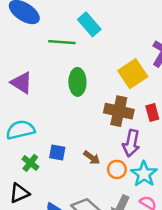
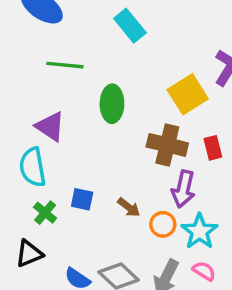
green line: (62, 42) -> (65, 65), moved
purple triangle: (21, 83) -> (50, 126), moved
cyan semicircle: (20, 130) -> (33, 167), turned -88

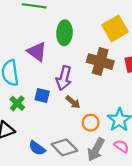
purple triangle: (50, 126) -> (37, 52), moved
purple arrow: (183, 189) -> (64, 78), moved
orange circle: (163, 224) -> (91, 123), moved

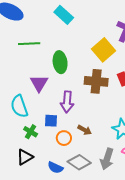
purple triangle: (37, 52) -> (39, 83), turned 36
brown arrow: (73, 102) -> (85, 130), moved
orange circle: (91, 123) -> (64, 138), moved

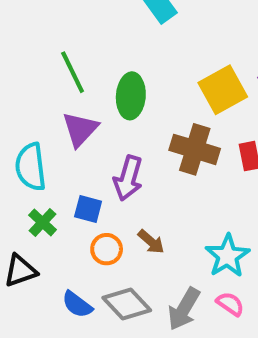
green line: (29, 44) -> (73, 72), moved, turned 55

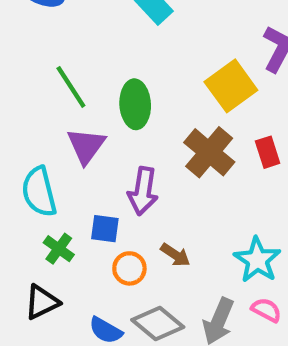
brown cross: (195, 149) -> (209, 152), turned 30

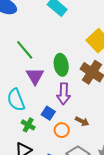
green ellipse: (135, 104) -> (61, 65), moved
blue square: (105, 229) -> (48, 113), turned 32

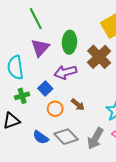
purple arrow: (64, 94) -> (65, 72), turned 60
green cross: (28, 125) -> (22, 96), turned 32

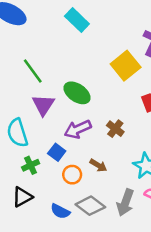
green ellipse: (69, 42) -> (77, 93), turned -50
brown cross: (99, 57) -> (115, 129), moved, size x0.6

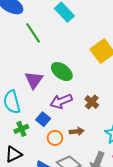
green line: (33, 71) -> (33, 33), moved
brown arrow: (98, 165) -> (77, 131), turned -40

